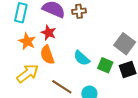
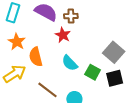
red star: (49, 33) -> (63, 35), moved

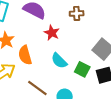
brown cross: (71, 16) -> (77, 13), moved

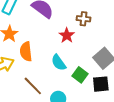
red star: (52, 33) -> (67, 35), moved

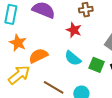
orange semicircle: (26, 52) -> (38, 56), turned 84

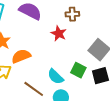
cyan semicircle: (73, 58) -> (55, 77), moved

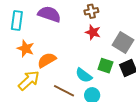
red star: (59, 33) -> (93, 32), moved

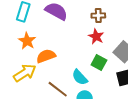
green square: (105, 66) -> (99, 63), moved

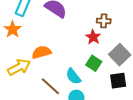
brown cross: (98, 16) -> (104, 21), moved
orange star: (27, 41) -> (13, 29), moved

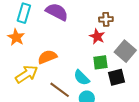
green square: (94, 63) -> (100, 62), turned -35
black square: (118, 81) -> (117, 77), moved

